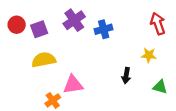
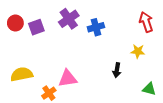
yellow semicircle: (44, 60) -> (22, 74), moved
green triangle: (160, 87) -> (149, 89), moved

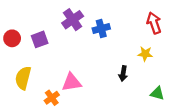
red circle: (15, 23) -> (12, 38), moved
purple square: (36, 27) -> (40, 39), moved
yellow semicircle: (22, 74) -> (23, 78), turned -65

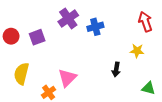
pink triangle: (71, 82) -> (67, 78), turned -36

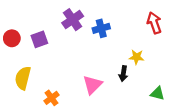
yellow star: (137, 51) -> (137, 57), moved
pink triangle: (67, 78) -> (92, 85), moved

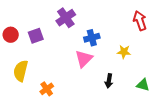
blue cross: (101, 28) -> (92, 38), moved
black arrow: (123, 74) -> (109, 81), moved
pink triangle: (92, 85) -> (84, 59), moved

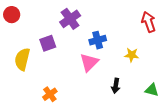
red circle: (11, 35) -> (12, 15), moved
purple square: (36, 36) -> (48, 43), moved
yellow semicircle: (21, 71) -> (22, 59), moved

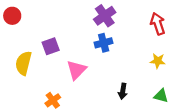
purple cross: (70, 19) -> (105, 16), moved
yellow star: (132, 55) -> (158, 61), moved
pink triangle: (89, 62) -> (76, 70), moved

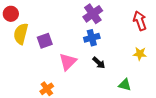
yellow semicircle: (24, 63) -> (21, 34), moved
black arrow: (123, 91) -> (99, 63), moved, turned -56
green triangle: (161, 96) -> (125, 85), moved

